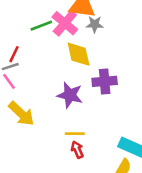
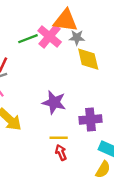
yellow diamond: (79, 54) -> (88, 59), moved
purple cross: (105, 81) -> (90, 119), moved

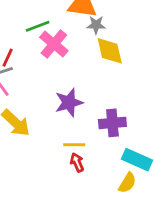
pink cross: (50, 36) -> (54, 44), moved
purple star: (54, 102) -> (69, 103), turned -30

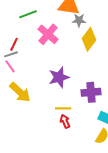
green line: (38, 26) -> (28, 14), moved
yellow diamond: (110, 51) -> (89, 39), turned 50

